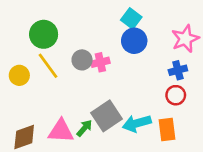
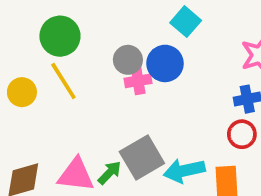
blue circle: (134, 41) -> (165, 63), moved
gray circle: (82, 60) -> (128, 60), moved

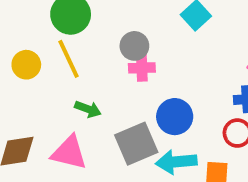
blue circle: (165, 63) -> (175, 117), moved
green arrow: (110, 173) -> (88, 109), moved, turned 60

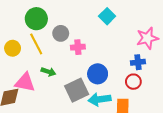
gray circle: (134, 46) -> (61, 33), moved
pink triangle: (69, 153) -> (25, 82), moved

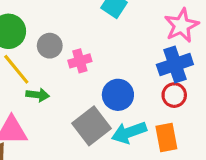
blue cross: (138, 62) -> (175, 65), size x1.5
green arrow: (48, 72) -> (38, 95), moved

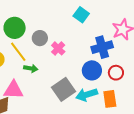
pink cross: (80, 61) -> (58, 48), turned -32
blue cross: (175, 65) -> (102, 47), moved
blue circle: (118, 95) -> (92, 70), moved

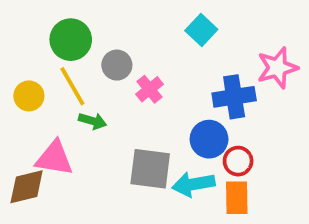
red circle: (116, 73) -> (238, 161), moved
gray square: (63, 89) -> (150, 169), turned 35

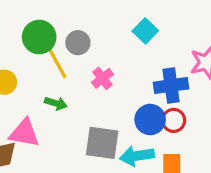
gray circle: (117, 65) -> (78, 43), moved
yellow line: (72, 86) -> (57, 63), moved
red circle: (238, 161) -> (174, 120), moved

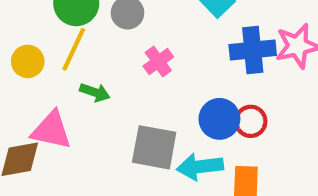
yellow line: (57, 63) -> (74, 49), moved, turned 52
blue cross: (171, 86) -> (253, 50), moved

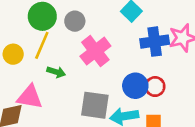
pink cross: (158, 62) -> (95, 51), size x1.6

